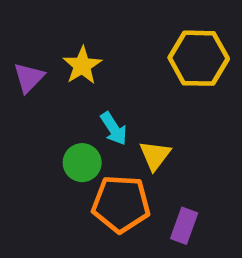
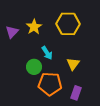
yellow hexagon: (199, 58) -> (68, 24), moved
yellow triangle: (155, 155) -> (73, 64), moved

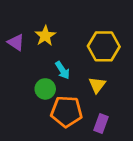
yellow hexagon: (68, 24) -> (104, 46), moved
purple triangle: (12, 32) -> (16, 42), turned -40

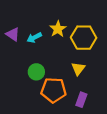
yellow star: (45, 36) -> (58, 29), moved
cyan arrow: (63, 70) -> (34, 38), moved, turned 96

